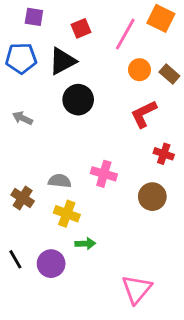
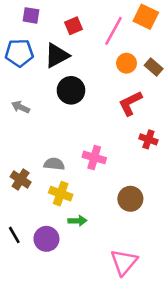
brown circle: (152, 197) -> (130, 199), moved

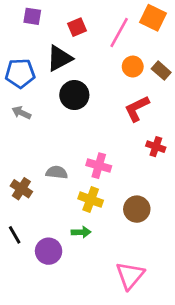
blue pentagon: (19, 53) -> (20, 73), moved
yellow cross: (61, 194) -> (91, 200), moved
black line: (14, 235) -> (15, 235), moved

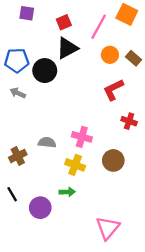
black triangle: (59, 58) -> (67, 48), moved
black circle: (74, 95) -> (45, 71), moved
brown cross: (21, 189) -> (18, 156), turned 30
brown circle: (137, 209) -> (113, 160), moved

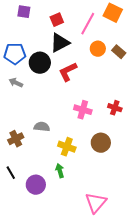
red L-shape: (113, 90) -> (68, 72), moved
pink cross: (82, 137) -> (83, 110), moved
green arrow: (67, 192) -> (60, 171), turned -104

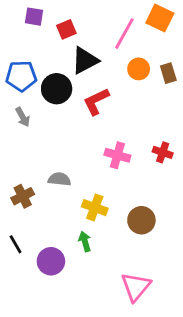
red square: (57, 20) -> (66, 29), moved
brown rectangle: (119, 52) -> (168, 73), turned 32
gray arrow: (16, 83) -> (23, 117), turned -144
brown circle: (101, 143) -> (141, 220), moved

